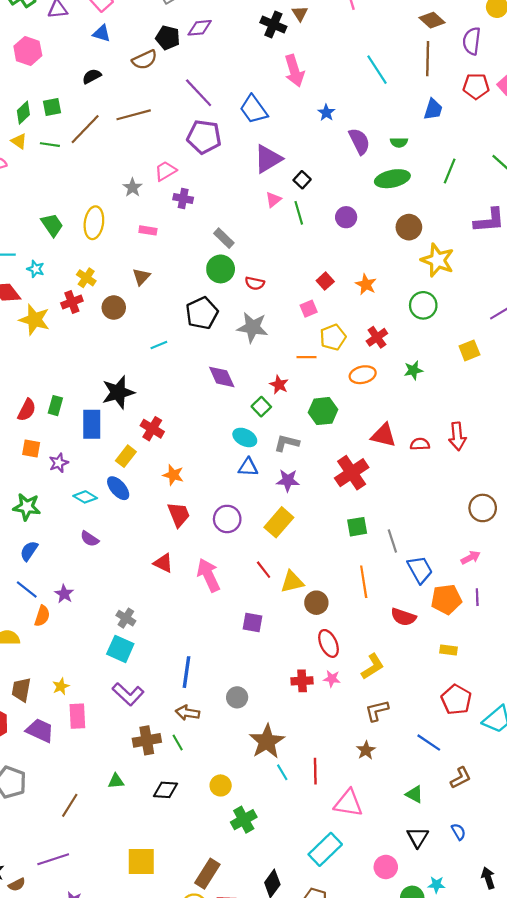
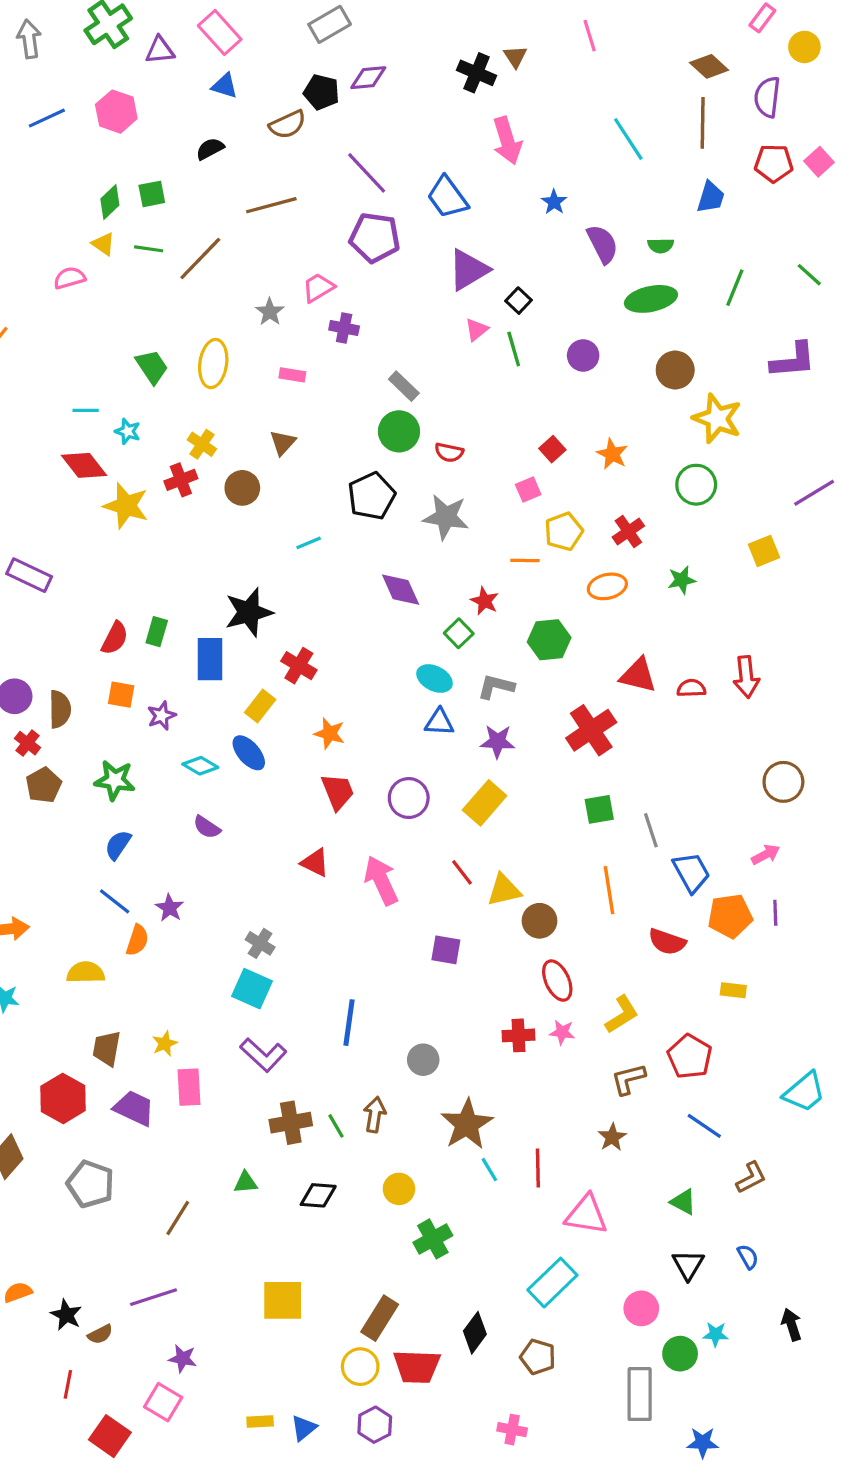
brown line: (85, 129) -> (200, 259), moved
red pentagon: (456, 700) -> (690, 1056), moved
brown arrow: (188, 713) -> (375, 1115), moved, turned 90

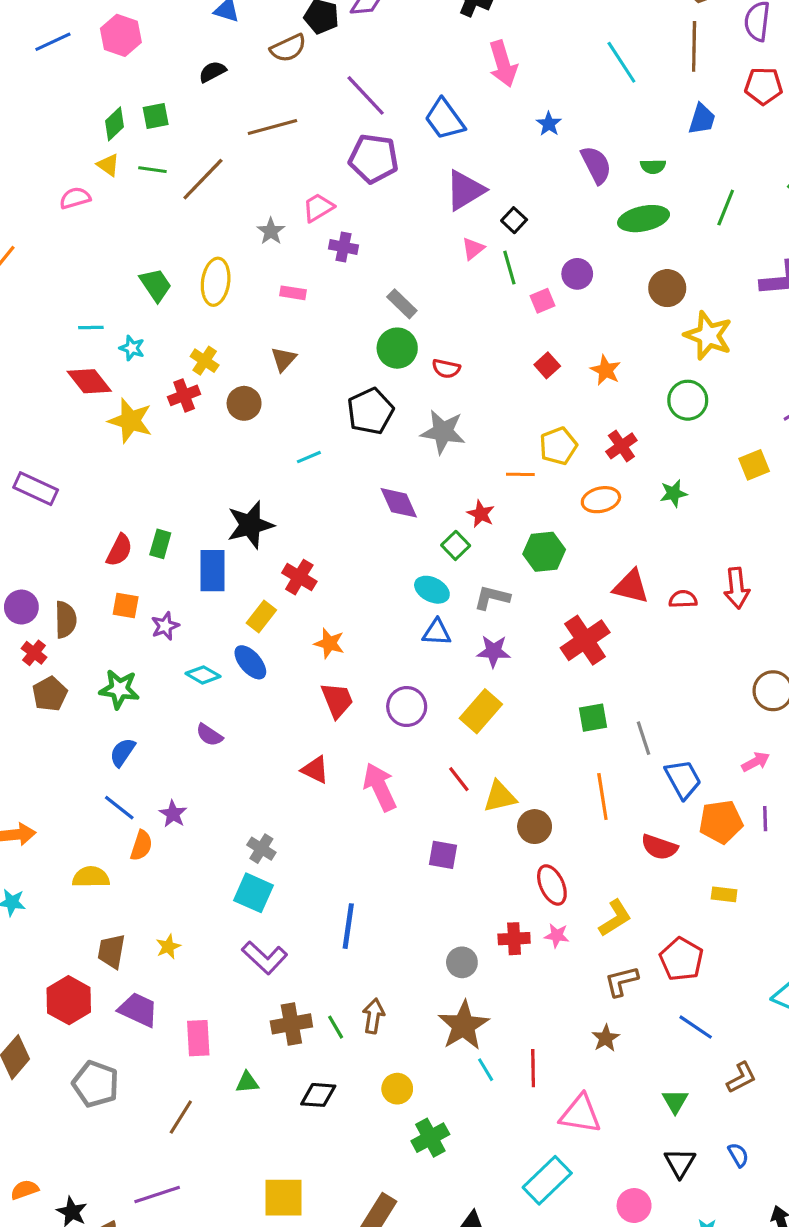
pink square: (528, 490) -> (542, 301), moved
gray circle: (423, 1060) -> (462, 962), moved
pink rectangle: (189, 1087) -> (198, 1038), moved
green triangle: (683, 1202) -> (675, 1101), turned 32

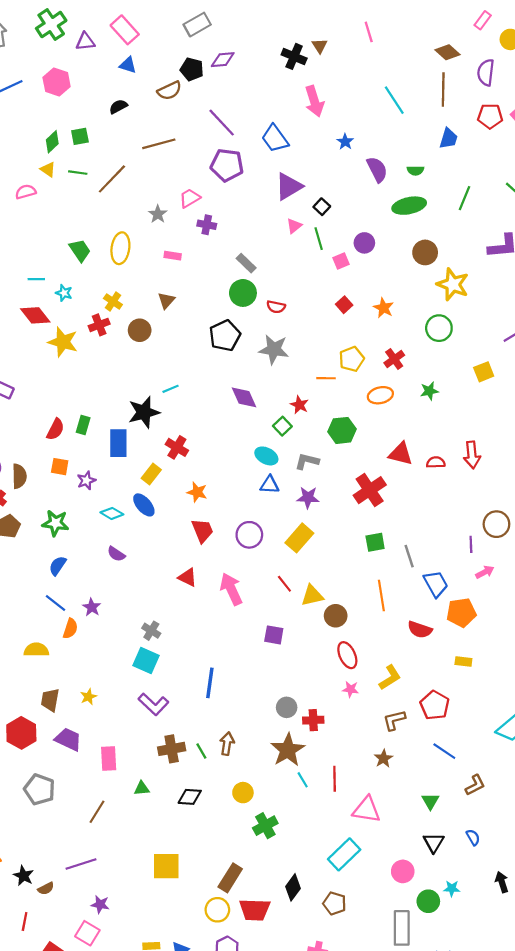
cyan line: (309, 457) -> (170, 389), moved
purple line: (765, 819) -> (471, 544), moved
red cross: (514, 939) -> (313, 720), moved

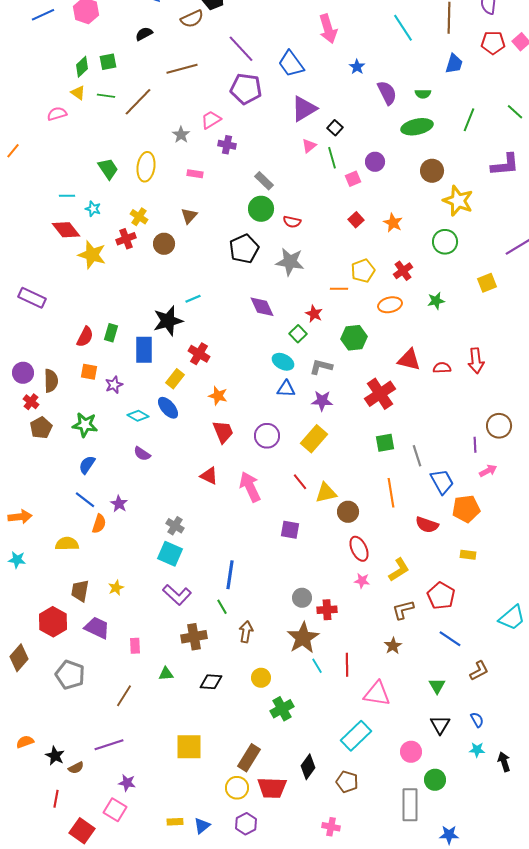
green line: (201, 751) -> (222, 607), moved
pink rectangle: (109, 758) -> (135, 646), size x0.7
cyan star: (452, 888) -> (477, 750), moved

